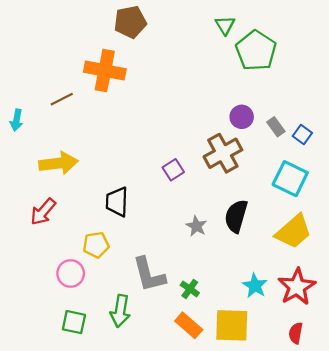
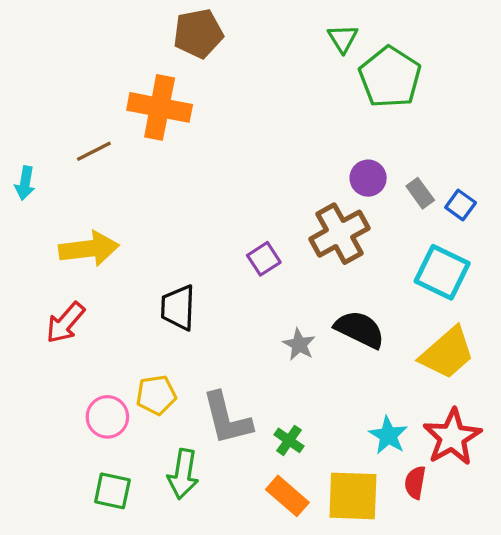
black semicircle: (236, 216) -> (360, 329), turned 100
yellow pentagon: (96, 245) -> (156, 395), moved
red semicircle: (296, 333) -> (415, 482), moved

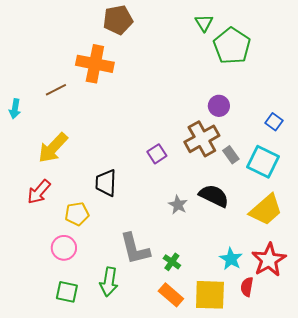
gray rectangle: (420, 193) -> (231, 155), moved
yellow arrow: (89, 249) -> (53, 148), turned 140
yellow pentagon: (156, 395) -> (77, 214), moved

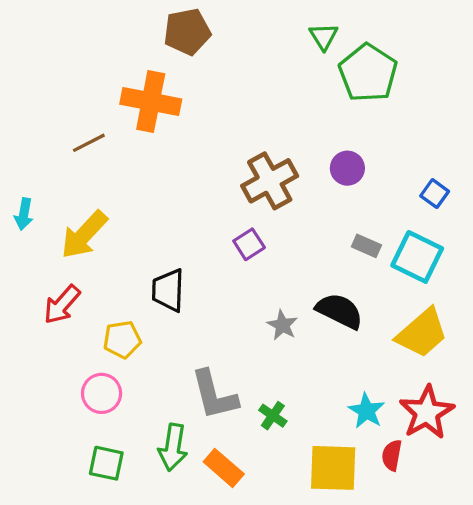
cyan arrow: (15, 109) -> (24, 214), moved
brown cross: (202, 139) -> (270, 181), moved
gray rectangle: (231, 155) -> (366, 246), turned -30
orange rectangle: (171, 295) -> (224, 468), moved

